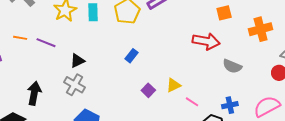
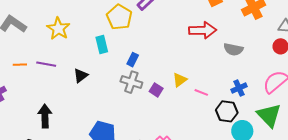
cyan rectangle: (93, 12) -> (102, 45), moved
gray cross: (74, 85) -> (131, 82), moved

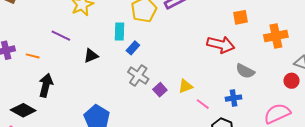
blue rectangle: (133, 60) -> (133, 48), moved
orange line: (20, 65) -> (33, 56), moved
blue cross: (239, 88) -> (233, 98), moved

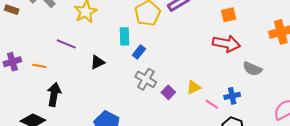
orange square: (241, 17) -> (229, 15), moved
blue cross: (233, 98) -> (232, 96), moved

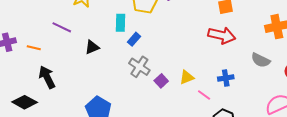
gray semicircle: (252, 69) -> (261, 60), moved
black arrow: (54, 94) -> (47, 77), turned -40
blue cross: (232, 96) -> (226, 78), moved

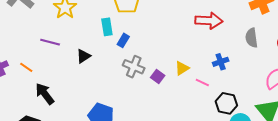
orange line: (34, 48) -> (26, 67), turned 32
gray semicircle: (261, 60) -> (252, 38), turned 66

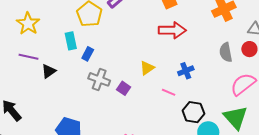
gray semicircle: (252, 38) -> (226, 52), moved
purple line: (50, 42) -> (29, 57), moved
yellow triangle: (182, 68) -> (147, 68), moved

